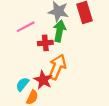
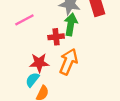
pink line: (26, 27) -> (24, 20), moved
red star: (43, 80) -> (39, 63), moved, turned -30

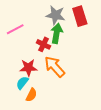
red cross: (56, 37) -> (43, 44), turned 32
orange arrow: (68, 62) -> (55, 67), turned -65

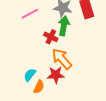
pink line: (15, 29) -> (30, 14), moved
red star: (28, 68) -> (56, 75), moved

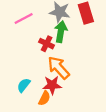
orange semicircle: (39, 87) -> (44, 98), moved

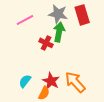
orange arrow: (59, 68) -> (75, 82), moved
red star: (52, 85) -> (51, 81), turned 30

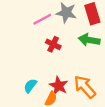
pink line: (25, 20) -> (42, 19), moved
green arrow: (59, 32) -> (89, 40), moved, turned -90

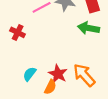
red cross: (53, 44) -> (18, 32), moved

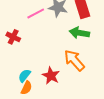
orange arrow: (84, 75) -> (74, 60), moved
orange semicircle: (50, 87) -> (26, 88), moved

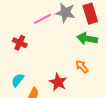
orange arrow: (74, 60) -> (82, 67), size x0.6
cyan semicircle: (24, 76) -> (18, 80), moved

